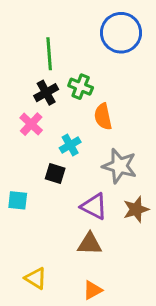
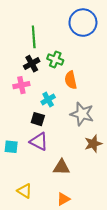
pink cross: (31, 124) -> (21, 85), turned 35
cyan square: (18, 200) -> (11, 147), moved
purple triangle: (94, 206) -> (39, 142), moved

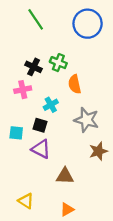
green line: (34, 37) -> (36, 19), moved, turned -30
black cross: (32, 64) -> (34, 67), turned -35
cyan square: (11, 147) -> (16, 133), moved

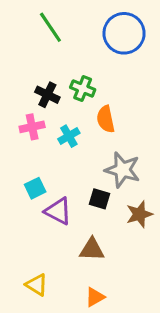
cyan cross: (51, 105) -> (69, 136), moved
black square: (40, 125) -> (99, 199), moved
cyan square: (16, 133) -> (35, 188), moved, turned -32

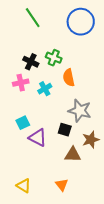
brown triangle: (92, 249) -> (73, 155), moved
orange triangle: (95, 297) -> (62, 185), moved, turned -40

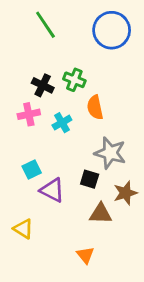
yellow triangle: (24, 186) -> (23, 229), moved

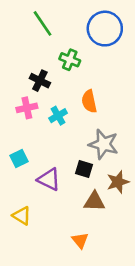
green cross: (74, 80) -> (70, 60), moved
cyan square: (32, 169) -> (19, 159), moved

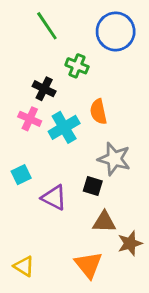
pink cross: (27, 108) -> (30, 119), turned 36
cyan cross: (58, 116) -> (64, 127), size x1.5
brown star: (118, 182) -> (130, 243), moved
yellow triangle: (22, 216) -> (24, 266), moved
orange triangle: (80, 240) -> (88, 265), size x1.5

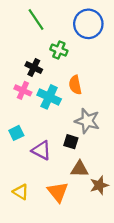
cyan cross: (64, 127) -> (49, 97), turned -35
orange triangle: (88, 265) -> (58, 192), moved
yellow triangle: (24, 266) -> (21, 192), moved

